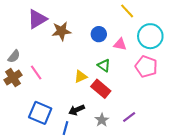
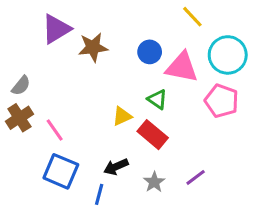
pink triangle: (120, 44) -> (182, 67), size x1.6
pink line: (36, 73) -> (55, 130), moved

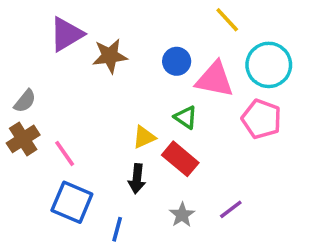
black arrow: (116, 167) -> (137, 179), moved, turned -60

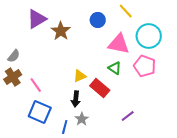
brown star: (110, 56) -> (61, 31), turned -30
blue circle: (177, 61) -> (98, 20), moved
green triangle: (186, 117) -> (115, 68), moved
gray star: (182, 215) -> (82, 119), moved

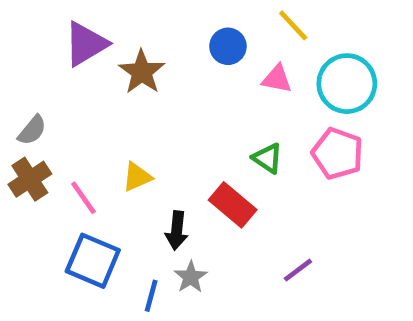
pink triangle: (119, 44) -> (277, 79), moved, size x0.6
yellow triangle: (80, 76) -> (137, 177), moved

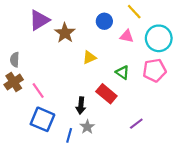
gray semicircle: (32, 130) -> (15, 60), turned 144
pink pentagon: (338, 154) -> (154, 70), turned -30
yellow triangle: (137, 177) -> (89, 58), moved

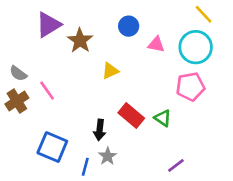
yellow line: (134, 12) -> (204, 14), moved
gray semicircle: (15, 60) -> (18, 73), turned -56
green triangle: (122, 72) -> (163, 118), moved
pink line: (38, 91) -> (47, 90), moved
purple line: (136, 124) -> (176, 165), moved

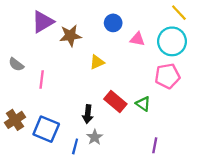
brown star: (80, 41) -> (70, 36), turned 30
pink line: (47, 90) -> (42, 80), turned 42
brown cross: (17, 101) -> (15, 120), moved
purple line: (176, 165) -> (155, 145), turned -42

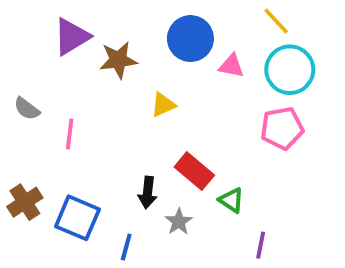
yellow line: (179, 13) -> (276, 21), moved
blue circle: (113, 23) -> (190, 39), size x1.5
green triangle: (143, 104) -> (231, 200), moved
gray star: (95, 137) -> (179, 222), moved

